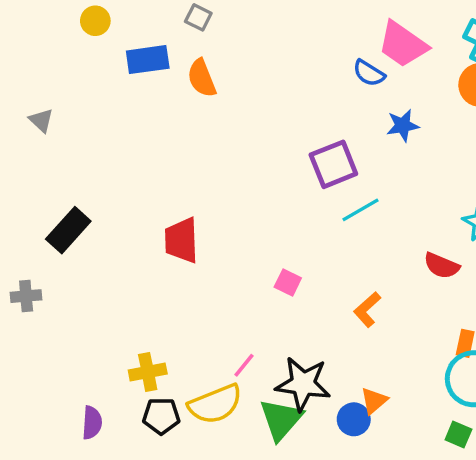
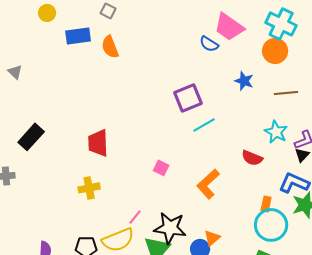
blue star: (403, 125) -> (244, 81), moved, turned 30
orange L-shape: (367, 310) -> (208, 184), size x1.4
yellow cross: (148, 372) -> (89, 188), moved

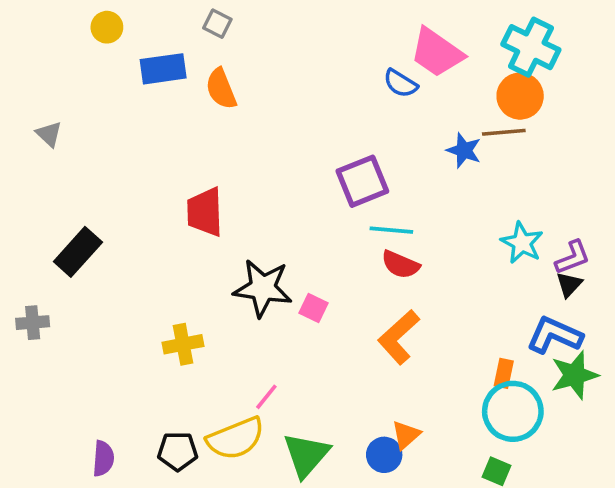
brown line: (286, 93) -> (504, 132), moved
cyan line: (204, 125) -> (391, 230), turned 35
red trapezoid: (98, 143) -> (205, 212), moved
red semicircle: (252, 158) -> (400, 265), moved
black star: (170, 228) -> (263, 288), moved

